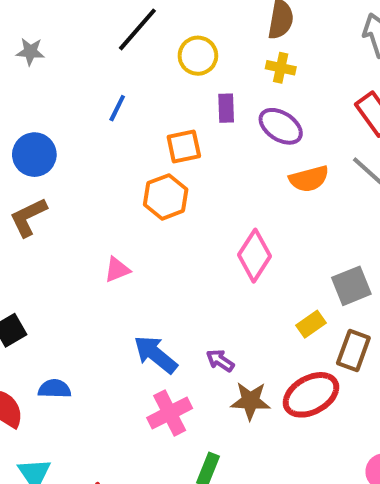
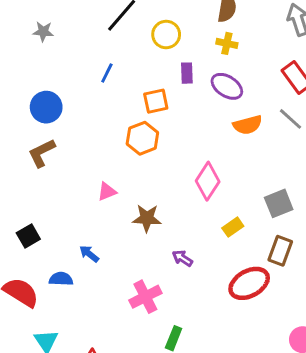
yellow rectangle: (311, 324) -> (233, 227), moved
blue arrow: (156, 354) -> (89, 254), moved, size x0.6
brown star: (250, 401) -> (147, 218), moved

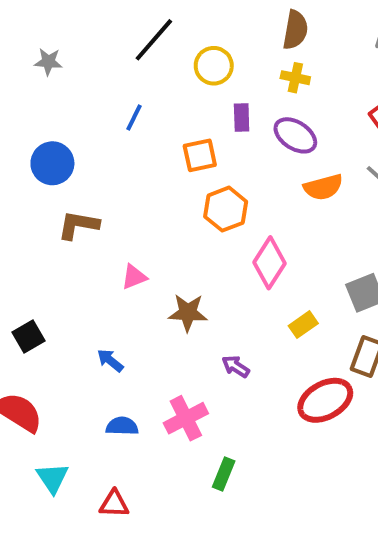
orange hexagon: (142, 138) -> (226, 209), moved
brown L-shape: (42, 153) -> (78, 225), moved, turned 36
blue semicircle: (61, 279) -> (122, 426), moved

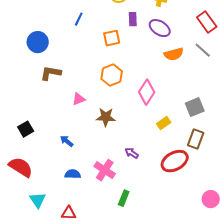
orange hexagon: (226, 209) -> (112, 75), moved
purple arrow: (236, 366) -> (132, 153), moved
pink cross: (186, 418) -> (105, 170), turned -30

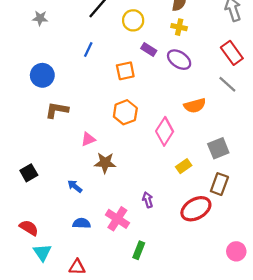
purple rectangle: (133, 19) -> (149, 50), turned -56
orange semicircle: (174, 54) -> (195, 106), moved
brown star: (106, 117) -> (105, 163), moved
purple arrow: (132, 153) -> (148, 200), turned 40
red semicircle: (21, 167) -> (29, 228), moved, size x0.7

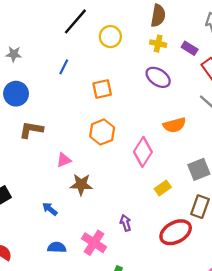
gray star: (40, 18) -> (14, 54), moved
purple rectangle: (149, 50) -> (190, 48), moved

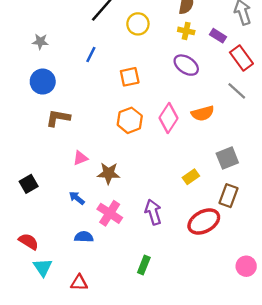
pink diamond: (143, 152) -> (169, 118), moved
pink triangle: (64, 160) -> (80, 158), moved
purple arrow: (125, 223) -> (153, 212), size x1.5
pink cross: (94, 243) -> (110, 213), moved

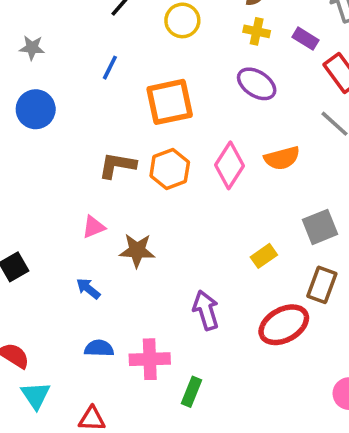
orange square: (130, 77) -> (170, 102), size x1.5
brown L-shape: (58, 118) -> (117, 165), moved
pink cross: (110, 213) -> (150, 359), moved, turned -35

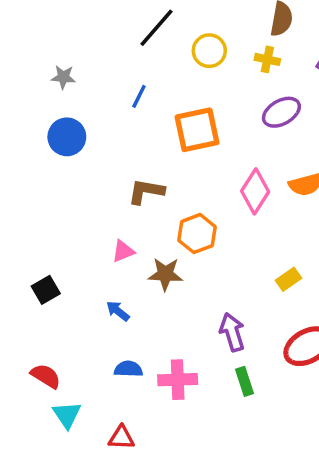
yellow cross: (257, 31) -> (267, 59), moved
purple ellipse: (257, 84) -> (281, 112), turned -63
orange hexagon: (170, 169) -> (197, 234), moved
green rectangle: (191, 392) -> (244, 381), moved, turned -40

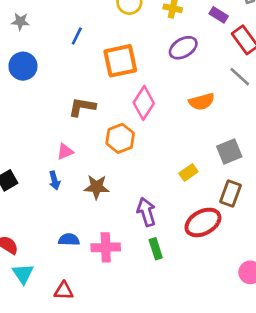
pink diamond: (255, 191) -> (144, 103), moved
brown star: (165, 274) -> (97, 187), moved
blue arrow: (118, 311) -> (54, 180), moved, turned -144

